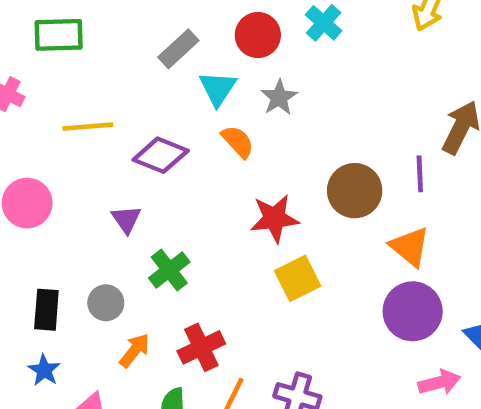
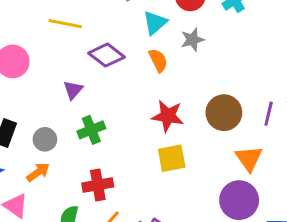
orange arrow: (135, 350) -> (38, 172), moved

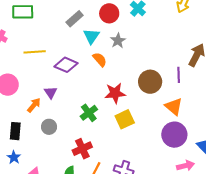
green cross: (91, 130) -> (89, 113), moved
gray circle: (45, 139) -> (49, 127), moved
orange arrow: (38, 172) -> (34, 105), moved

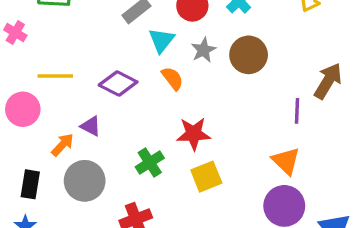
yellow line: (35, 52) -> (55, 76), moved
brown circle: (150, 82) -> (249, 55), moved
purple triangle: (51, 92) -> (91, 126), turned -32
gray circle: (49, 127) -> (85, 181), size x1.6

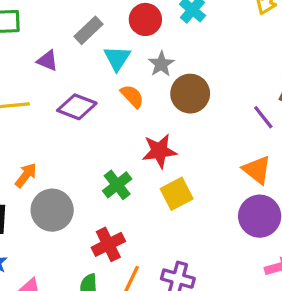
brown circle: (249, 55) -> (190, 94), moved
purple line: (297, 111) -> (263, 117), turned -35
purple triangle: (91, 126) -> (47, 61), moved

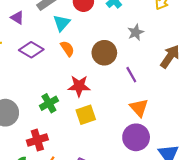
gray star: (161, 64) -> (136, 32), moved
purple line: (263, 117) -> (131, 75), moved

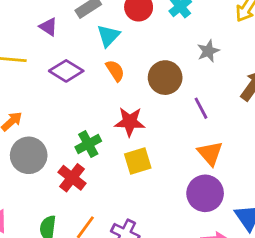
red cross: (37, 140) -> (72, 178), moved, turned -36

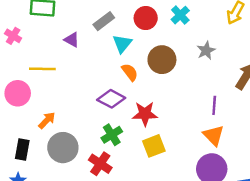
purple diamond: (66, 71) -> (111, 99), moved
brown circle: (165, 78) -> (162, 60), moved
purple line: (201, 108) -> (214, 105), moved, turned 36

